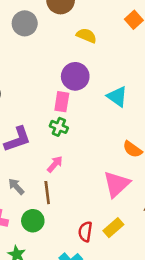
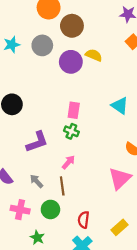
purple circle: (75, 76) -> (71, 62), moved
yellow rectangle: (113, 228) -> (119, 227), moved
red semicircle: (85, 232) -> (84, 220), moved

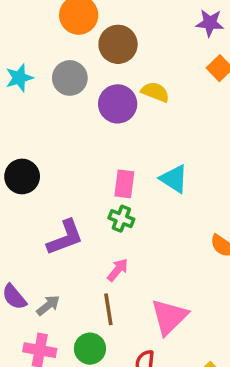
cyan triangle: (120, 106) -> (174, 179), moved
pink triangle: (120, 178) -> (169, 317), moved
gray arrow: (36, 181) -> (48, 305), moved, turned 96

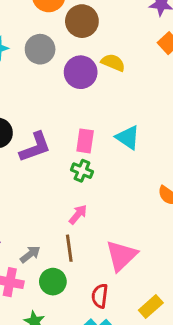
purple L-shape: (65, 237) -> (35, 147), moved
gray arrow: (48, 305) -> (30, 254), moved

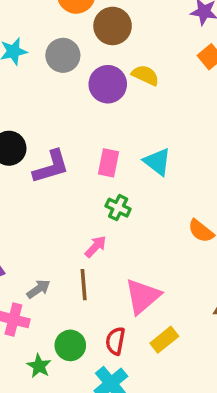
green cross: (82, 171) -> (118, 208), moved
green circle: (53, 282) -> (70, 345), moved
yellow rectangle: (151, 307) -> (164, 340), moved

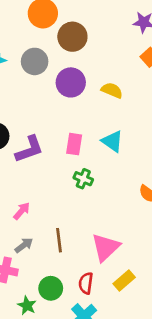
yellow semicircle: (145, 75) -> (112, 90), moved
pink arrow: (96, 247) -> (22, 211), moved

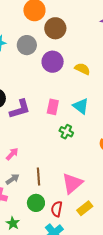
green cross: (83, 179) -> (66, 132), moved
green circle: (51, 288) -> (36, 203), moved

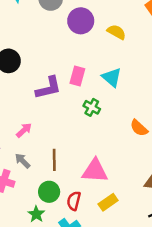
purple L-shape: (20, 109) -> (48, 88), moved
gray arrow: (13, 179) -> (22, 161), turned -104
pink triangle: (72, 183) -> (95, 171), turned 40
green star: (13, 223) -> (36, 214), moved

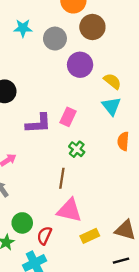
cyan triangle: (112, 77) -> (111, 106), moved
orange semicircle: (139, 128) -> (123, 141), moved, turned 42
brown line: (54, 160) -> (62, 178), moved
yellow rectangle: (108, 202) -> (90, 236), moved

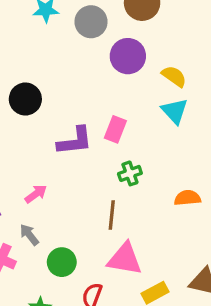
orange semicircle: (123, 141) -> (187, 198), moved, turned 84
green cross: (77, 149) -> (130, 173), turned 35
green circle: (22, 223) -> (62, 262), moved

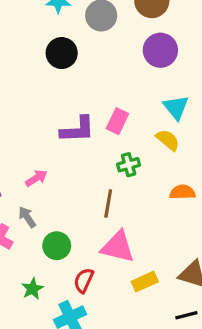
purple circle: (128, 56) -> (160, 50), moved
yellow semicircle: (174, 76) -> (168, 140), moved
black circle: (25, 99) -> (62, 53), moved

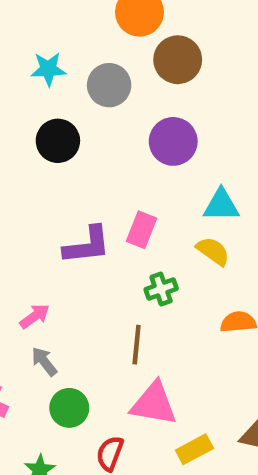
purple circle: (160, 50) -> (173, 141), moved
cyan triangle: (176, 107) -> (221, 205), turned -48
gray arrow: (27, 217) -> (44, 361), moved

